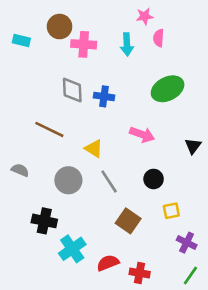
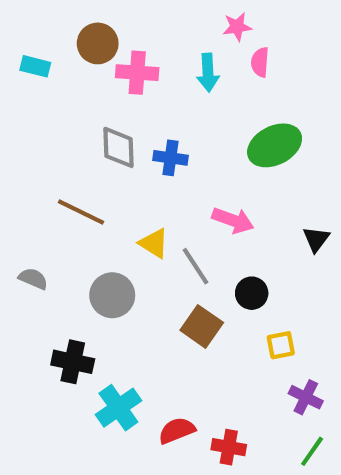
gray line: (109, 182) -> (195, 266), moved
brown square: (128, 221) -> (202, 326), moved

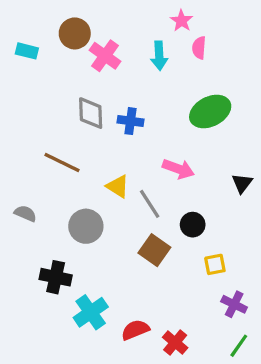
pink star: (237, 27) -> (181, 21), turned -30
pink cross: (137, 73) -> (105, 56), turned 32
red cross: (229, 447) -> (175, 343), turned 30

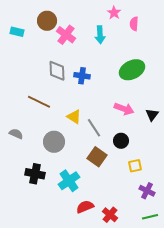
pink semicircle: (199, 48) -> (134, 24), moved
pink arrow: (178, 169) -> (124, 109), moved
cyan cross: (91, 312) -> (69, 181), moved
green line: (239, 346) -> (150, 217), turned 42

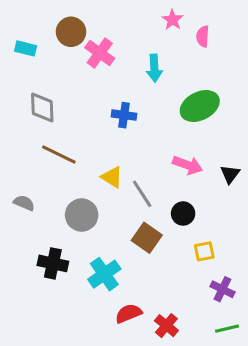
cyan arrow: (100, 35) -> (154, 68), moved
gray diamond: (57, 71) -> (42, 108), moved

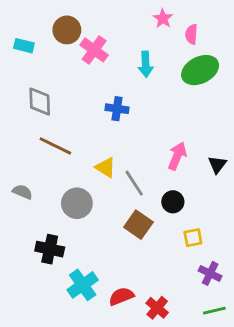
green ellipse: (200, 106) -> (200, 70), moved
pink arrow: (188, 165) -> (177, 156), turned -88
cyan cross: (104, 274) -> (83, 285), moved

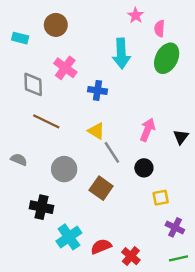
pink cross: (94, 50) -> (65, 68), moved
cyan arrow: (146, 64) -> (121, 54), size x1.4
green ellipse: (200, 70) -> (167, 58), turned -36
yellow triangle: (106, 167) -> (96, 131), moved
brown square: (138, 225) -> (101, 188), moved

